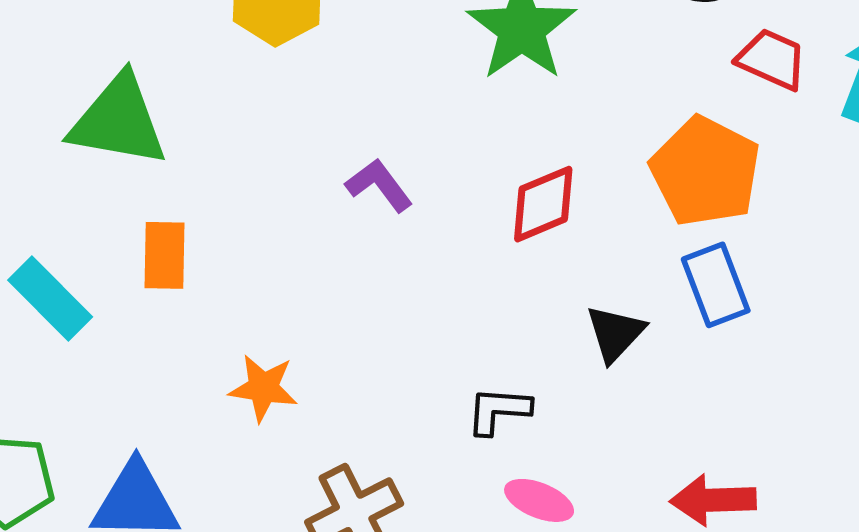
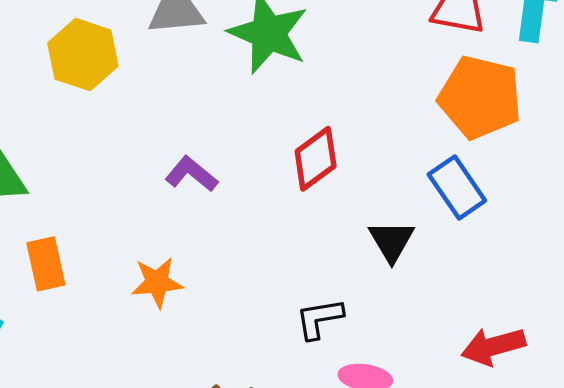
orange pentagon: (705, 171) -> (480, 97), moved
orange star: (263, 388) -> (157, 282), moved

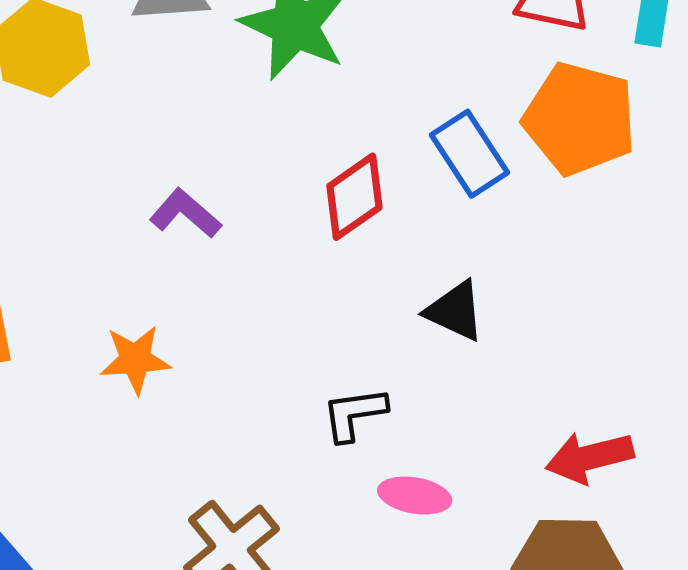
blue rectangle: (457, 187) -> (469, 154), moved
black triangle: (392, 241) -> (455, 311), turned -36

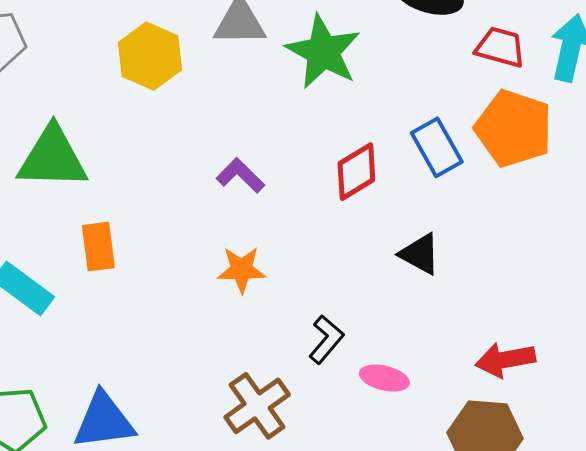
orange star: (135, 359) -> (242, 270), moved
black L-shape: (354, 414) -> (326, 339), moved, turned 135

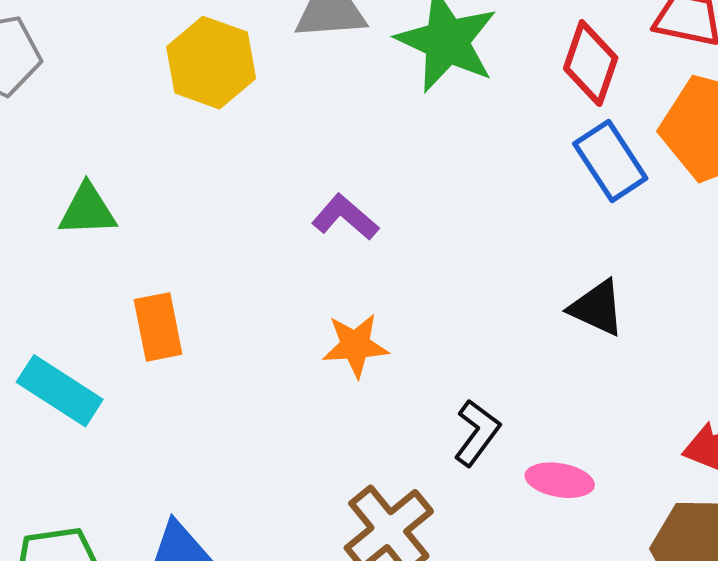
green triangle: (52, 158) -> (87, 210), size x0.6
red diamond: (356, 172) -> (591, 63), moved, turned -36

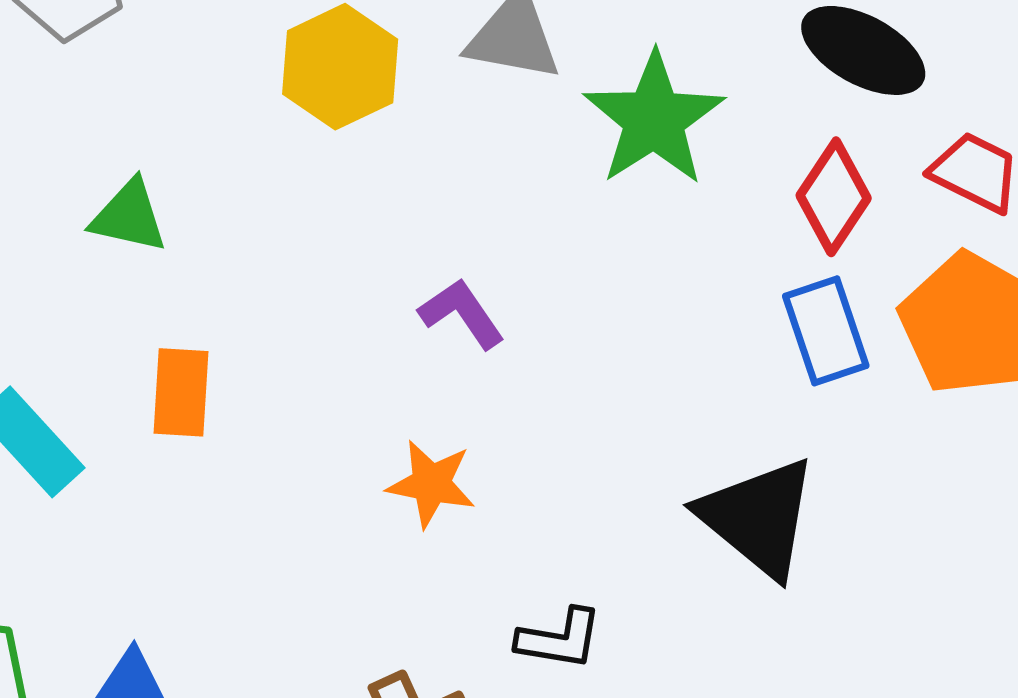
black triangle: (597, 308) -> (758, 517), size x1.6
black L-shape: (477, 433) -> (560, 639), turned 48

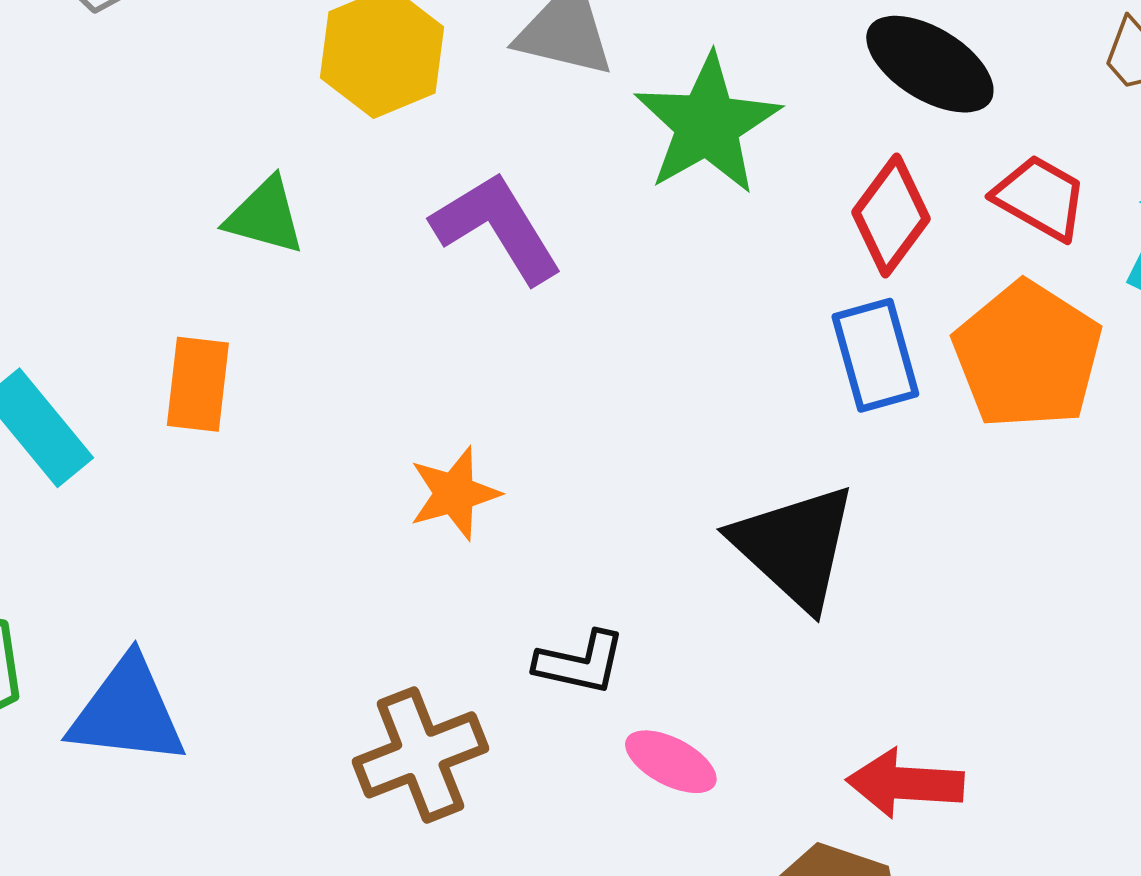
green triangle: (129, 216) -> (265, 216), moved
purple L-shape: (462, 313) -> (497, 228), moved, size x1.5
orange star: (431, 484) -> (454, 493), turned -30

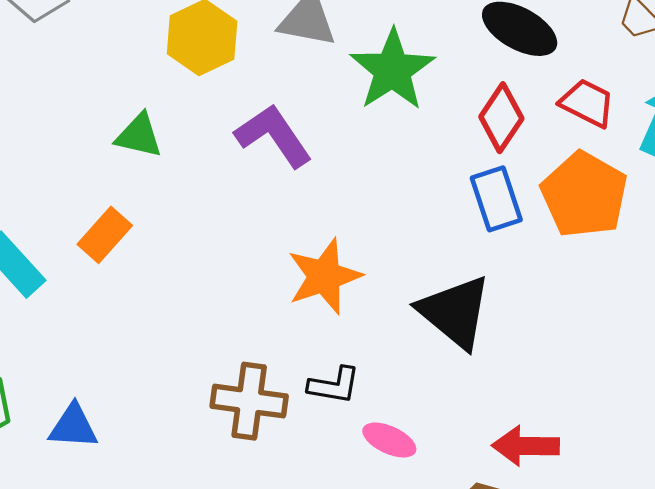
orange rectangle: (198, 384) -> (105, 235), turned 38
orange star: (454, 493) -> (324, 276), moved, size x1.4
blue triangle: (127, 712) -> (73, 426), size x0.7
brown cross: (420, 755) -> (249, 401), moved, turned 32

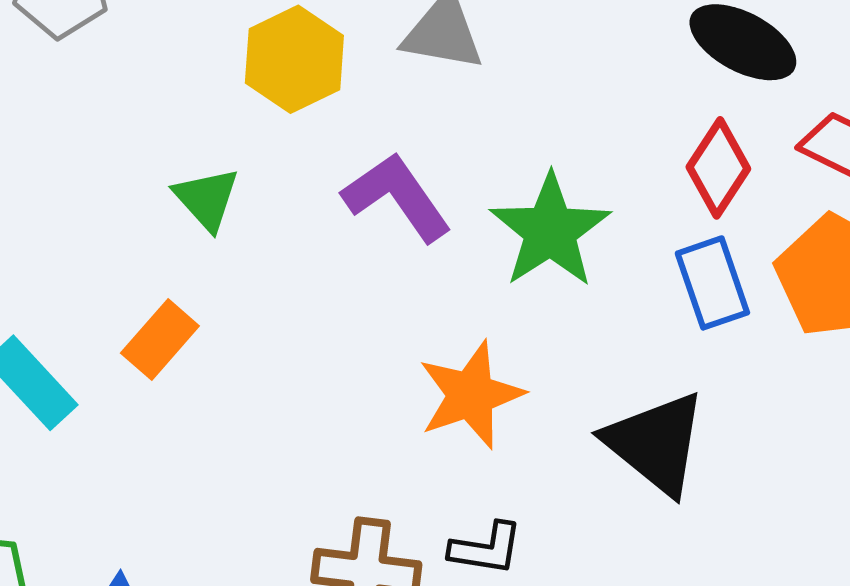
green star: (392, 70) -> (550, 231), moved
green triangle: (139, 136) -> (207, 199), turned 36

